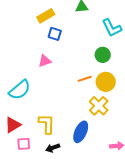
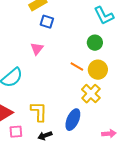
pink triangle: (45, 61) -> (37, 49), turned -32
orange line: (85, 79) -> (77, 67), turned 48

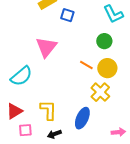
blue square: (47, 22) -> (67, 15), moved
pink triangle: (37, 49) -> (46, 47), size x1.6

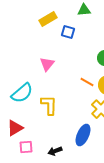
pink triangle: (46, 47) -> (47, 64), size x0.7
yellow L-shape: (48, 110) -> (49, 105), moved

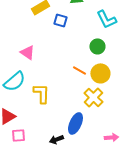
pink triangle: (47, 64) -> (27, 52), moved, turned -35
black arrow: (55, 151) -> (56, 139), moved

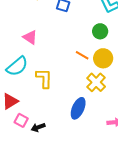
pink square: (18, 135) -> (21, 120), turned 32
black arrow: (56, 139) -> (38, 127), moved

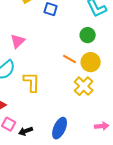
pink triangle: (30, 37) -> (18, 41), turned 42
blue ellipse: (78, 108) -> (60, 128), moved

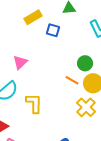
green circle: (88, 35) -> (85, 63), moved

